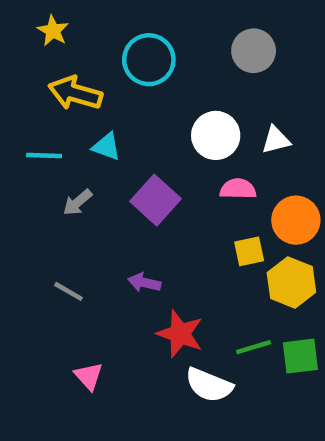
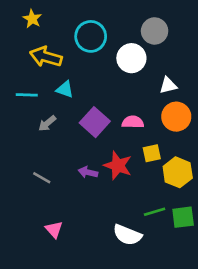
white circle: (216, 135) -> (131, 58), moved
pink semicircle: (238, 189) -> (133, 122), moved
orange circle: (296, 220) -> (176, 117), moved
red star: (180, 334) -> (118, 166), moved

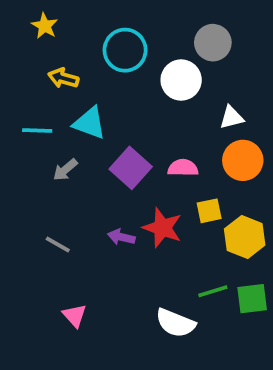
yellow arrow: (46, 57) -> (63, 78), size x0.7
cyan triangle: (65, 89) -> (90, 123), size x1.4

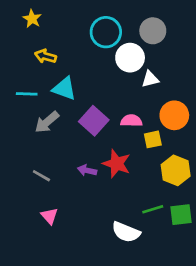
cyan circle: (125, 50) -> (106, 32), moved
white triangle: (232, 117) -> (150, 79), moved
gray arrow: (65, 170) -> (47, 122), size x1.4
yellow square: (209, 211) -> (153, 139), moved
pink triangle: (75, 316) -> (50, 216), moved

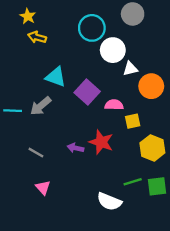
gray circle: (153, 31) -> (133, 14), moved
yellow arrow: (45, 56) -> (37, 37), moved
cyan line: (27, 94) -> (13, 111), moved
orange circle: (174, 115) -> (151, 86), moved
purple square: (94, 121) -> (87, 92), moved

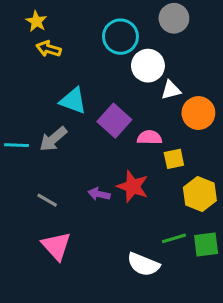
pink triangle: (43, 188) -> (56, 246), size x1.5

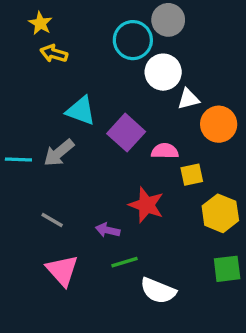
gray circle: (174, 18) -> (168, 20), moved
purple arrow: (99, 194) -> (108, 230), moved
green line: (174, 238) -> (124, 262), moved

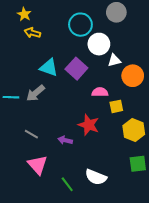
gray circle: (168, 20) -> (116, 12), moved
purple square: (126, 133) -> (76, 69), moved
green line: (124, 262) -> (67, 184), moved, turned 70

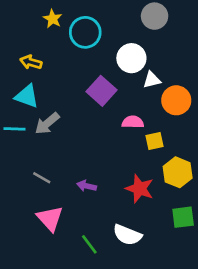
yellow star: (24, 14) -> (53, 19), moved
cyan circle: (80, 25) -> (85, 32), moved
yellow arrow: (32, 33) -> (31, 62), moved
cyan triangle: (49, 68) -> (27, 96), moved
red star: (89, 125) -> (140, 189), moved

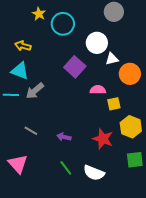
pink triangle: (50, 219) -> (18, 164), moved
green line: (89, 244) -> (66, 168), moved

